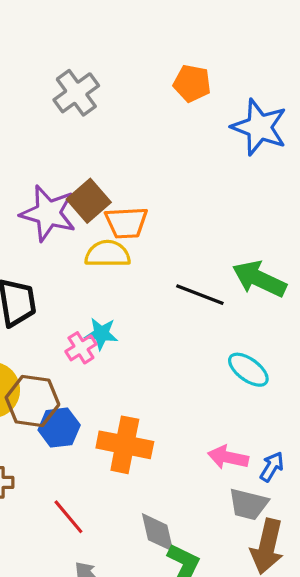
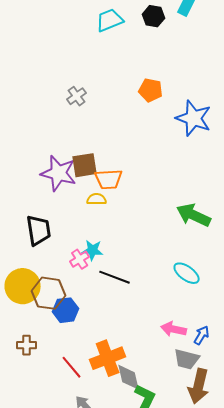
gray cross: (76, 93) -> (77, 96), size x0.7
brown square: (89, 201) -> (85, 165), turned 32
yellow semicircle: (108, 254) -> (97, 199), size x0.7
black line: (200, 295) -> (115, 277), moved
orange cross: (125, 445) -> (108, 358), moved, turned -32

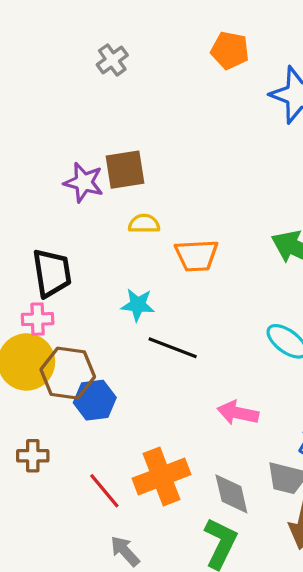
purple star: (59, 173) -> (84, 182), size x0.7
orange trapezoid: (109, 179) -> (197, 255), moved
pink cross: (80, 259) -> (38, 319), moved, turned 30
pink arrow: (174, 329) -> (238, 413), moved
gray diamond: (129, 377) -> (231, 494), moved

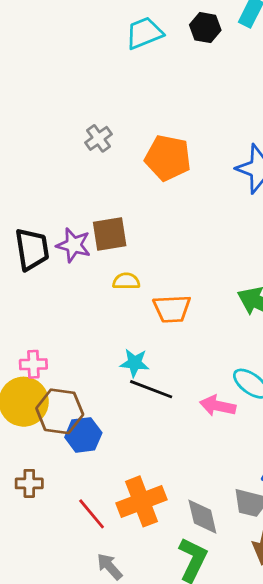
orange pentagon: (230, 50) -> (168, 158), moved, size x1.4
black trapezoid: (52, 273) -> (32, 249), moved
cyan star: (138, 305) -> (135, 363), moved
pink arrow: (238, 413) -> (218, 406), moved

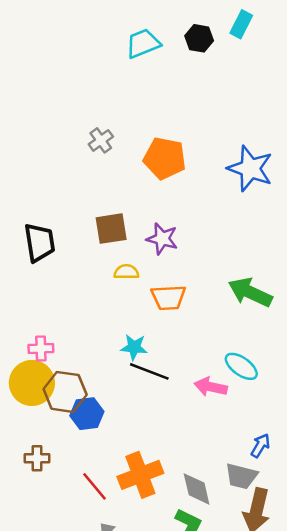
purple star: (74, 245) -> (162, 239), moved

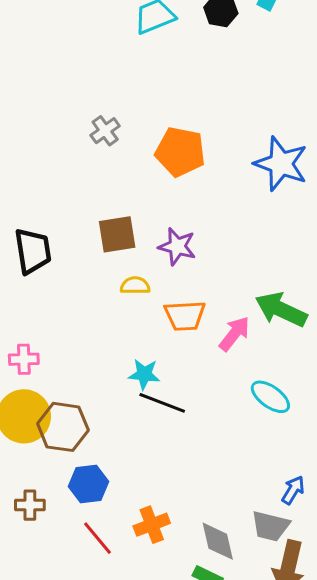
pink cross: (41, 348) -> (24, 359), moved
pink arrow: (211, 387) -> (234, 334), moved, turned 116
blue hexagon: (87, 414) -> (89, 484), moved
orange cross: (140, 475) -> (152, 525), size x0.7

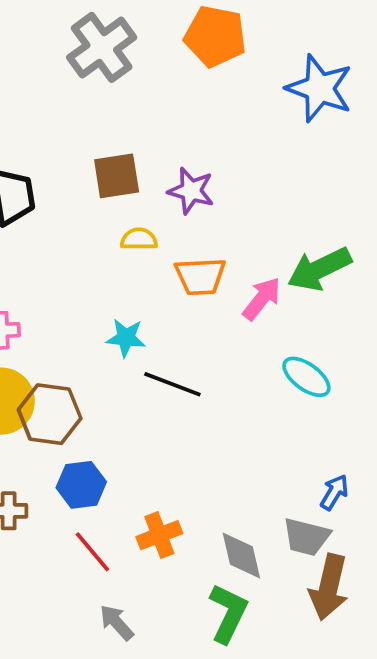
gray cross: (105, 131) -> (102, 47), size x1.8
orange pentagon: (180, 152) -> (215, 36), moved
green arrow: (281, 310) -> (319, 269), turned -51
cyan star: (144, 374) -> (126, 338), moved

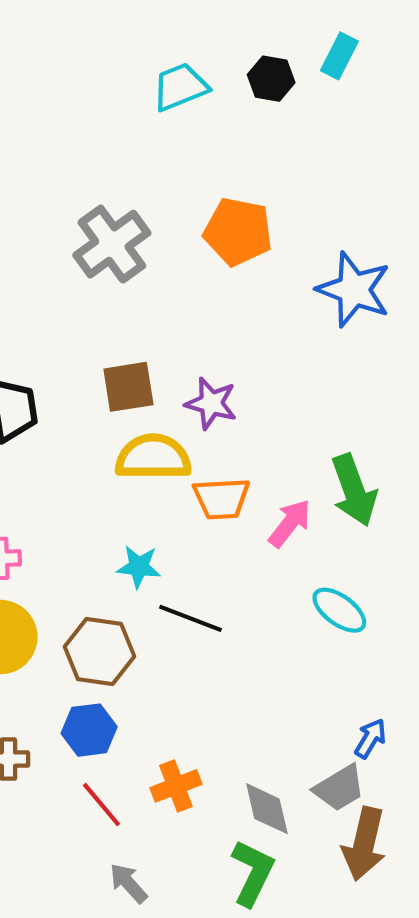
yellow semicircle: (139, 239) -> (153, 457), size x1.8
green arrow: (319, 269) -> (354, 490), turned -84
brown hexagon: (50, 414) -> (99, 652), moved
gray trapezoid: (306, 537) -> (339, 788), turned -45

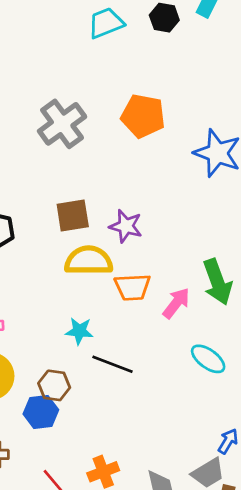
brown hexagon: (99, 652) -> (54, 385), size x0.7
blue hexagon: (89, 730) -> (41, 412), moved

